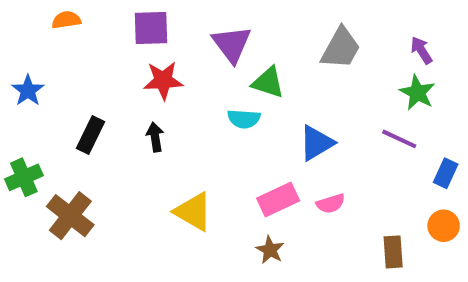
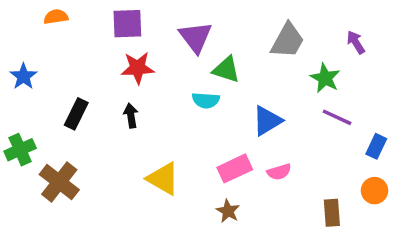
green star: (417, 93) -> (325, 78), moved

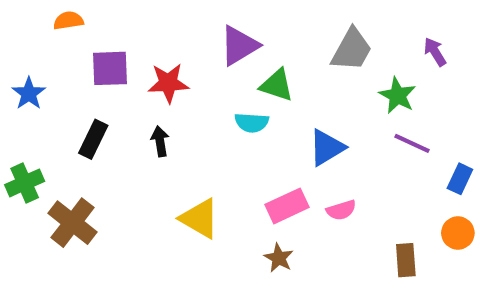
purple square: (127, 24) -> (110, 68), moved
purple triangle: (196, 37) -> (239, 46), turned 36

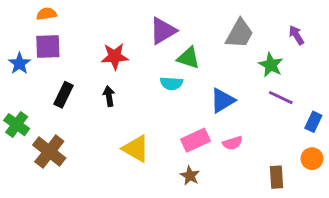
purple square: (110, 68) -> (48, 46), moved
green cross: (25, 183) -> (17, 125), turned -30

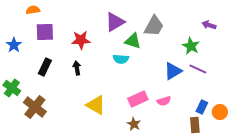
gray trapezoid: (240, 34) -> (154, 26), moved
purple arrow: (296, 35) -> (209, 25), turned -40
purple square: (48, 46) -> (45, 32), moved
blue triangle: (223, 100) -> (173, 71), moved
blue rectangle: (313, 122) -> (202, 107), moved

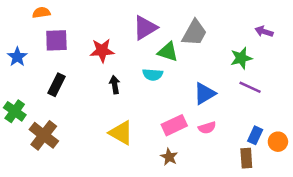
green star: (191, 46) -> (241, 58), turned 30
black arrow: (77, 68) -> (115, 85), moved
blue triangle: (173, 71) -> (205, 94), moved

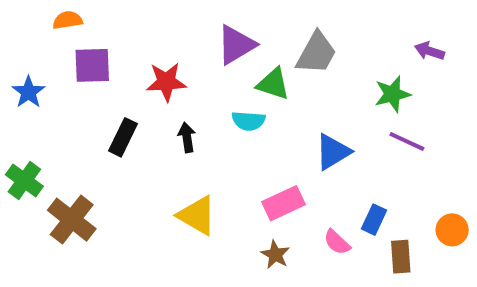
black rectangle: (56, 85) -> (123, 137), moved
pink semicircle: (207, 128) -> (337, 242), moved, turned 60
blue rectangle: (255, 135) -> (374, 220), moved

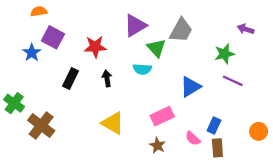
purple square: (92, 65) -> (53, 37), turned 30
green triangle: (273, 84) -> (156, 48), turned 30
blue star: (28, 92) -> (32, 53), moved
brown rectangle: (401, 257) -> (217, 148), moved

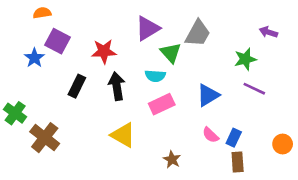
black arrow: (107, 78) -> (117, 86), size x1.5
pink rectangle: (162, 116) -> (162, 104), moved
pink semicircle: (193, 138) -> (211, 135), moved

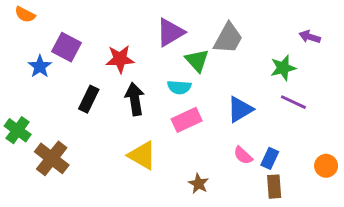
orange semicircle: (42, 13) -> (25, 15), moved, turned -144

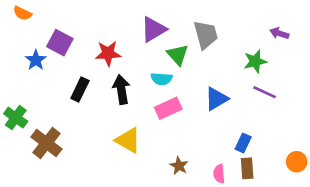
gray trapezoid: (228, 38) -> (206, 35), turned -44
pink semicircle: (243, 155) -> (219, 174), moved, turned 42
orange circle: (326, 166) -> (297, 162), moved

